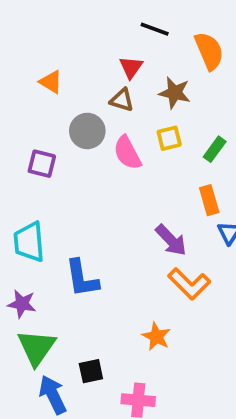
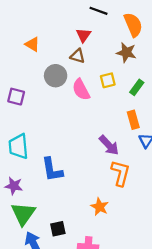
brown star: (175, 93) -> (126, 53), moved
purple square: (42, 164) -> (16, 97), moved
orange L-shape: (189, 284) -> (120, 173), turned -120

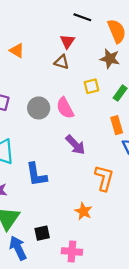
gray circle: (56, 76) -> (39, 108), moved
pink semicircle: (81, 90) -> (65, 108), moved
purple arrow: (109, 145) -> (75, 145), moved

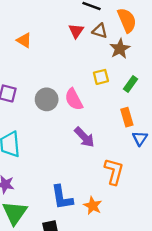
brown star: (110, 59) -> (120, 49), turned 30
brown triangle: (62, 62) -> (100, 31), moved
blue L-shape: (36, 175) -> (62, 197), moved

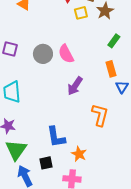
yellow square: (101, 77) -> (81, 13), moved
purple arrow: (84, 137) -> (75, 86), turned 78
orange star: (93, 206) -> (79, 154), moved

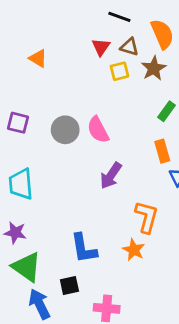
green triangle: (16, 150) -> (27, 267), turned -30
orange star: (79, 154) -> (134, 250), moved

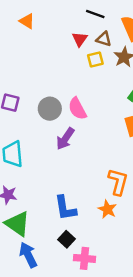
orange triangle: (38, 58) -> (27, 21), moved
purple arrow: (111, 176) -> (65, 139), moved
black square: (69, 286) -> (67, 239), moved, turned -35

